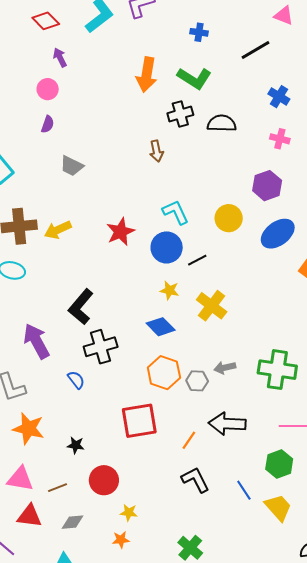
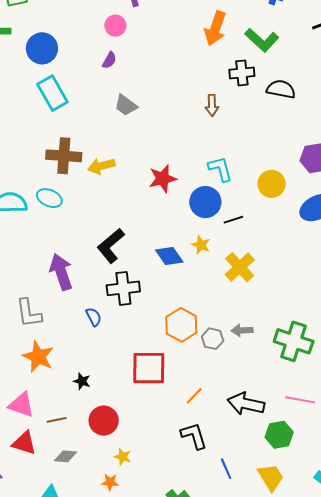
blue diamond: (161, 327) -> (169, 256), moved
black arrow: (227, 424) -> (246, 404), moved
blue line: (244, 490) -> (226, 469), moved

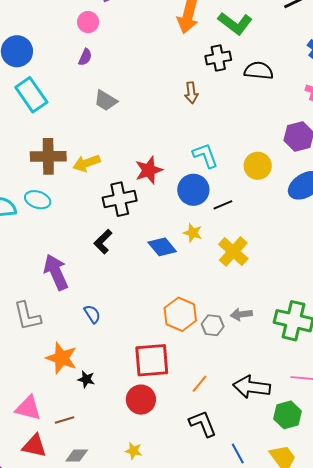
black L-shape: (111, 246) -> (103, 242), size x0.7
black cross: (123, 288) -> (120, 199), moved
orange star: (38, 357) -> (62, 358), moved
red circle: (104, 421) -> (141, 400), moved

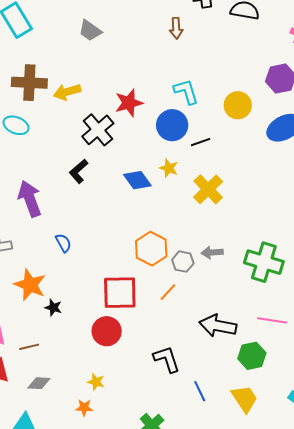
black cross: (120, 199) -> (98, 130), turned -32
orange line: (199, 384) -> (168, 292), moved

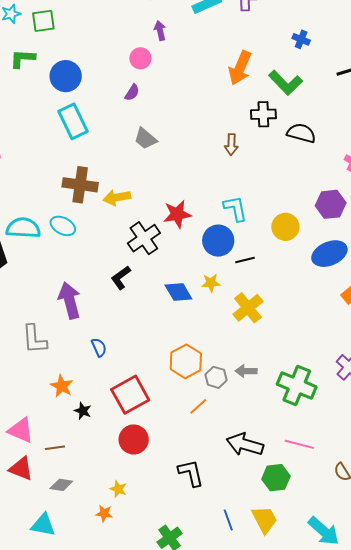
yellow star: (169, 168) -> (211, 283), turned -30
orange star: (30, 285) -> (62, 386), size x0.7
red square: (120, 293) -> (130, 395), moved, turned -33
blue line: (200, 391) -> (228, 520), moved

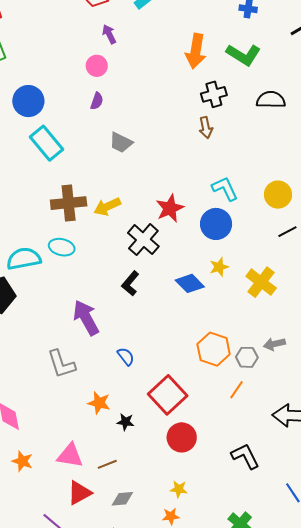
black cross: (263, 114) -> (214, 94), moved
black line: (245, 260) -> (287, 232), moved
red triangle: (21, 469) -> (79, 493), turned -36

